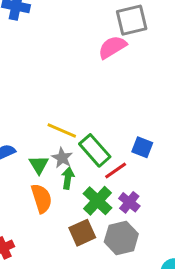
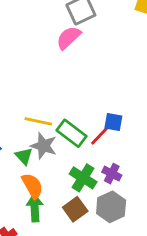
gray star: (62, 158) -> (44, 146), size x1.4
red line: (116, 171) -> (100, 136), moved
green arrow: (68, 178) -> (35, 208), moved, size x1.4

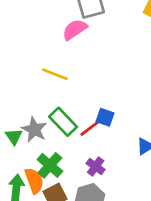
yellow line: (38, 121) -> (55, 74), moved
green cross: (83, 178) -> (50, 165), moved
orange semicircle: (32, 186) -> (34, 181), moved

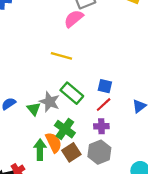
red line: (90, 129) -> (104, 105), moved
purple cross: (96, 167) -> (101, 126), turned -32

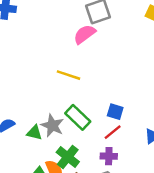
green triangle: (34, 109) -> (34, 133), turned -40

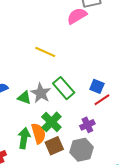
yellow line: (69, 75) -> (45, 52), moved
red line: (113, 132) -> (102, 100), moved
purple cross: (109, 156) -> (87, 125), turned -32

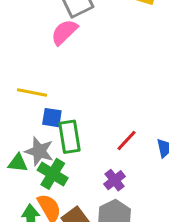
blue square: (97, 86) -> (52, 118), moved
green rectangle: (64, 88) -> (70, 137), turned 45
green cross: (51, 122) -> (53, 174), moved

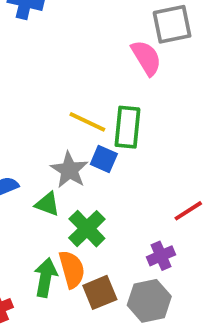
pink semicircle: (64, 32) -> (146, 58), turned 88
green rectangle: (70, 137) -> (127, 127), moved
gray star: (39, 151) -> (69, 170), moved

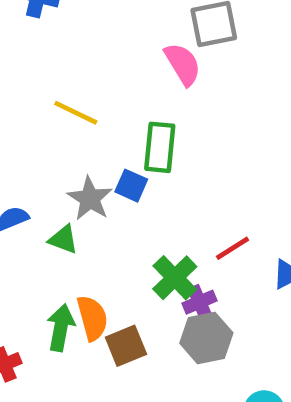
yellow line: (87, 122) -> (76, 113), moved
green cross: (87, 229) -> (175, 278), moved
gray hexagon: (149, 301) -> (206, 338), moved

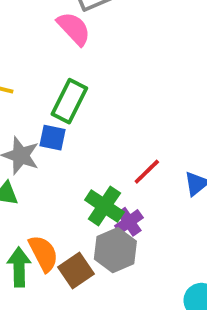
green rectangle: (160, 147) -> (69, 101), turned 33
gray hexagon: (206, 338) -> (115, 250), moved

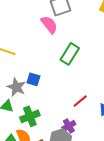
green rectangle: (69, 101) -> (70, 54), moved
green cross: (104, 206) -> (30, 116), moved, turned 30

